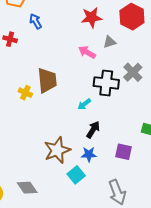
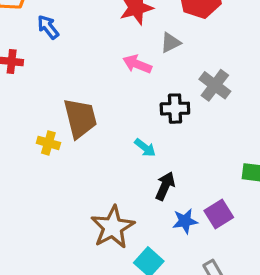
black cross: (106, 83) -> (175, 109), size x0.7
cyan arrow: (84, 104) -> (145, 148), turned -96
purple square: (123, 152) -> (219, 214), turned -36
blue star: (89, 154) -> (185, 221), moved

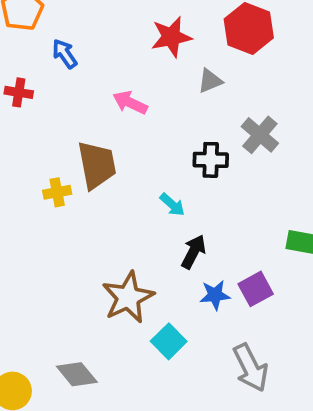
pink arrow: (137, 64) -> (130, 103), moved
yellow cross: (48, 143) -> (57, 192), turned -30

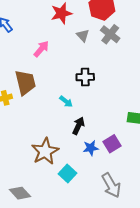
gray triangle: (210, 81) -> (83, 35), turned -48
pink arrow: (130, 103) -> (41, 49), turned 108
gray cross: (260, 135) -> (110, 34), moved

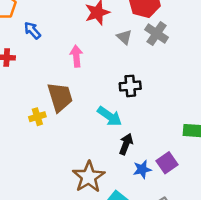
pink arrow: (41, 49) -> (76, 56), turned -42
cyan arrow: (66, 101) -> (110, 116), size x1.5

